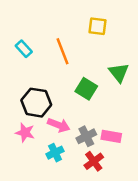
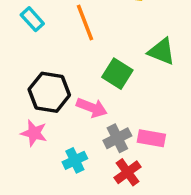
green triangle: (119, 73) -> (162, 51), turned -30
pink arrow: (59, 125) -> (92, 108), moved

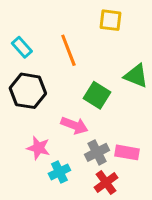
black hexagon: (49, 92) -> (28, 91), moved
pink star: (34, 133) -> (38, 148), moved

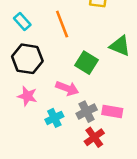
pink star: (38, 148) -> (27, 96), moved
cyan cross: (59, 172) -> (54, 118), moved

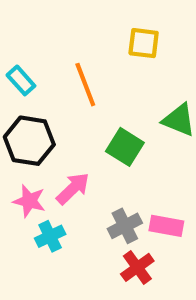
pink arrow: (67, 88) -> (73, 188), moved, turned -65
cyan cross: (54, 118) -> (50, 236), moved

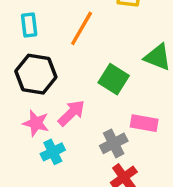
cyan rectangle: (21, 80) -> (29, 25), turned 35
orange line: (85, 85) -> (82, 28), turned 51
pink rectangle: (166, 226) -> (144, 123), moved

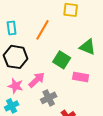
pink rectangle: (144, 123) -> (81, 77), moved
gray cross: (114, 143) -> (49, 98), moved
cyan cross: (53, 152) -> (12, 106), moved

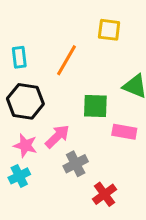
green square: (62, 60) -> (95, 106), turned -30

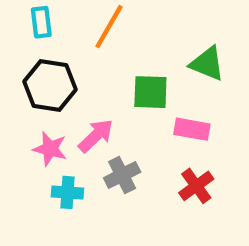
cyan cross: (19, 176) -> (67, 192), moved, turned 30
red cross: (105, 194) -> (196, 186), moved

